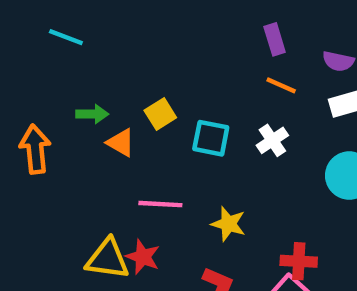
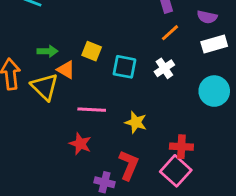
orange line: (281, 85) -> (170, 33), turned -66
yellow square: (160, 114) -> (92, 51), turned -36
yellow triangle: (108, 259) -> (45, 87), moved, turned 36

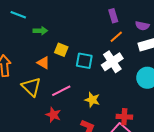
green arrow: (48, 51) -> (40, 31), moved
white cross: (164, 68) -> (112, 62), size x1.5
yellow triangle: (45, 87) -> (31, 87), moved
pink line: (92, 110) -> (61, 91), turned -30

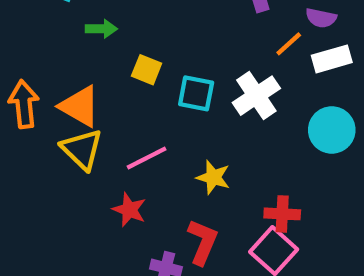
orange line: (116, 37) -> (289, 44), moved
orange triangle: (43, 63) -> (80, 106), moved, size x1.5

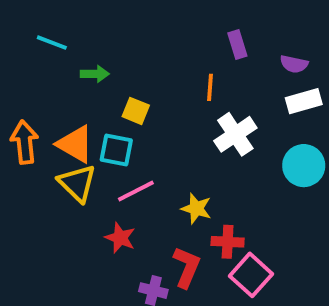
orange line: (289, 44) -> (210, 87), moved, turned -44
cyan square: (196, 93) -> (116, 150), moved
red cross: (282, 214) -> (228, 242), moved

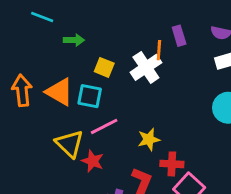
purple rectangle: (237, 44) -> (179, 36), moved
white cross: (235, 134) -> (146, 67), moved
yellow triangle: (77, 183) -> (70, 144), moved
yellow star: (196, 209) -> (149, 139), turned -30

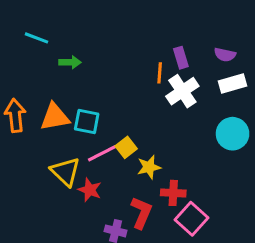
yellow square: (104, 67) -> (126, 147), moved, turned 30
white cross: (146, 67) -> (182, 91), moved
orange triangle: (59, 92) -> (55, 117), turned -40

